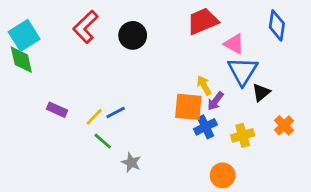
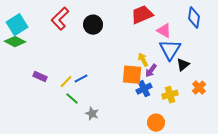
green diamond: (21, 60) -> (15, 42), turned -50

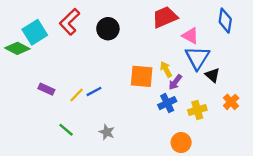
cyan square: (17, 25) -> (35, 32), moved
black triangle: (183, 65) -> (212, 75), turned -40
orange square: (132, 75) -> (142, 76), moved
green line: (72, 99) -> (66, 130), moved

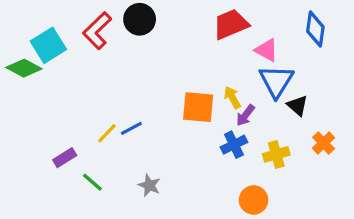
black circle: (108, 29) -> (140, 19), moved
purple rectangle: (46, 89) -> (65, 158), moved, turned -56

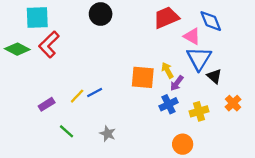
blue diamond: (315, 29) -> (211, 21), moved, turned -30
red L-shape: (97, 31) -> (49, 44), moved
cyan square: (48, 45) -> (37, 18), moved, turned 30
purple rectangle: (65, 158) -> (47, 104), moved

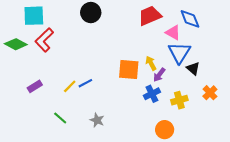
purple rectangle: (47, 104) -> (35, 86), moved

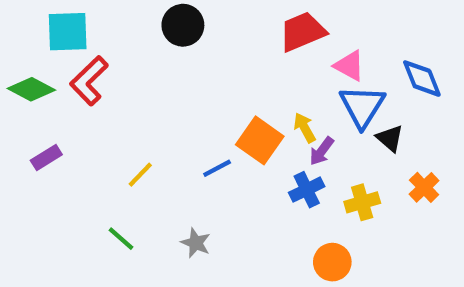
blue diamond: (190, 19) -> (422, 79), moved
orange square: (129, 69) -> (260, 140), turned 30
blue line: (85, 83) -> (217, 168), moved
purple rectangle: (35, 86) -> (46, 158), moved

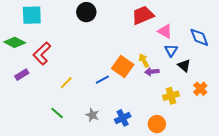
red L-shape: (89, 81) -> (42, 53), moved
blue triangle: (362, 106) -> (171, 50), size x0.6
purple arrow: (322, 151) -> (152, 72), turned 48
blue cross: (307, 190) -> (123, 118), moved

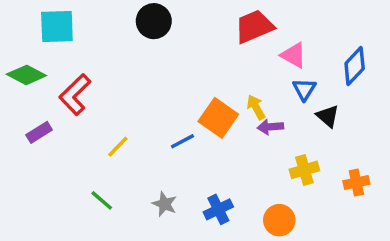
blue diamond: (199, 37) -> (355, 66), turned 65
orange cross: (200, 89) -> (356, 182), moved, turned 32

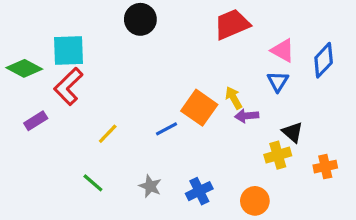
cyan square: (57, 26) -> (68, 50), moved
pink triangle: (294, 55) -> (283, 50), moved
black triangle: (328, 116) -> (293, 132), moved

